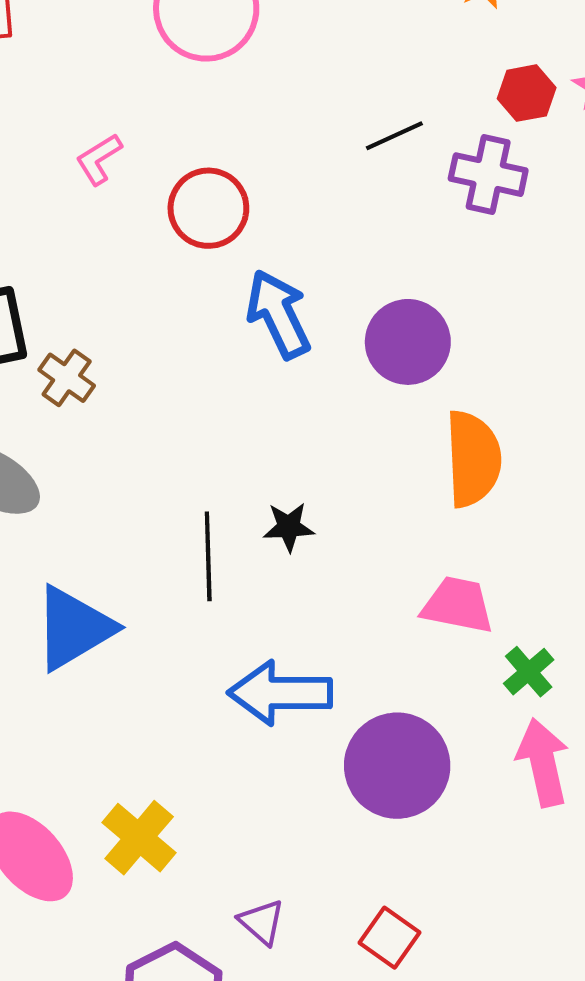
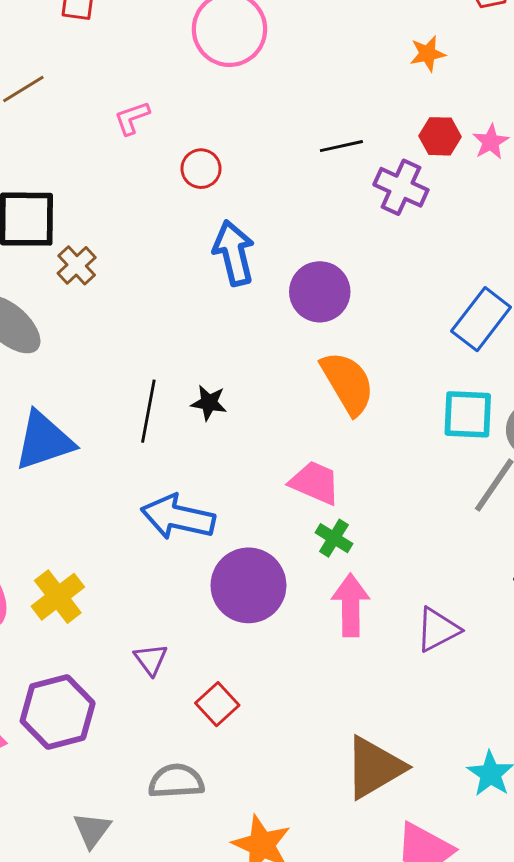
red circle: (208, 208) -> (201, 169), size x0.7
orange semicircle: (473, 459) -> (348, 383), turned -40
green cross: (529, 672) -> (334, 538), moved, turned -30
purple triangle: (262, 922) -> (151, 659), moved

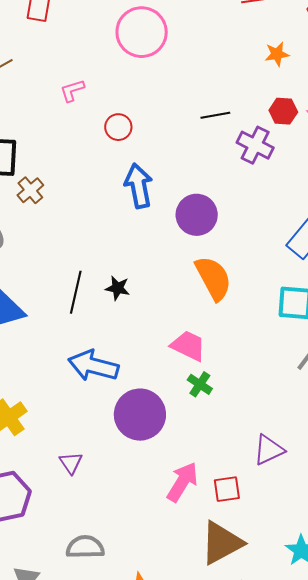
pink arrow: (351, 605) -> (182, 482), moved, turned 30
red square: (217, 704) -> (227, 489), moved, turned 32

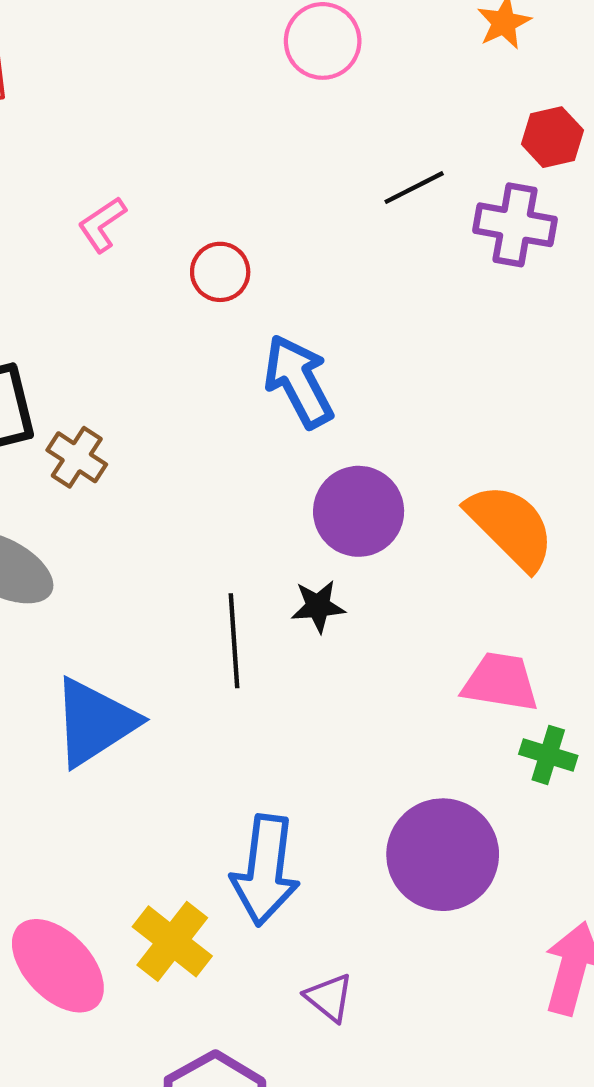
pink circle: (142, 32) -> (323, 41), moved, size x0.7
purple circle: (197, 215) -> (359, 511), moved
blue arrow: (93, 366) -> (265, 870), moved, turned -81

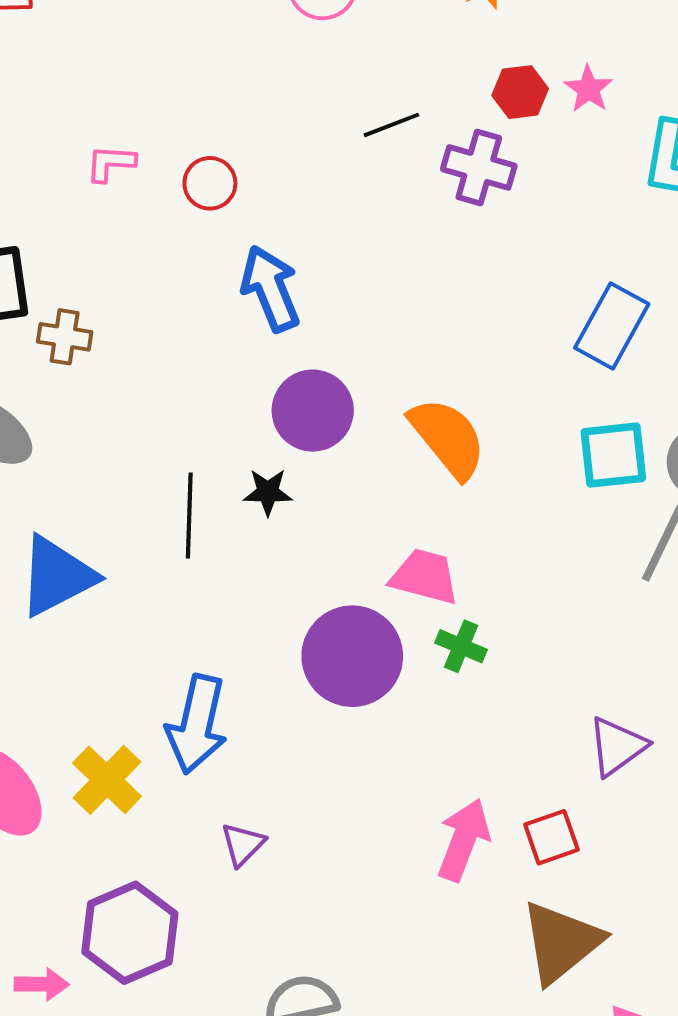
pink L-shape: (102, 224) -> (111, 163), moved, turned 32
brown cross: (77, 457) -> (65, 337), turned -30
purple circle: (443, 855) -> (352, 656), moved
purple triangle: (329, 997) -> (243, 844), turned 30

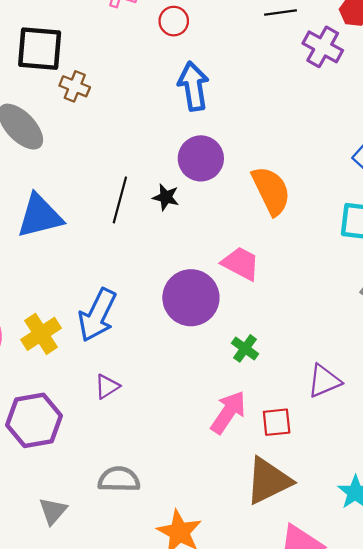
green cross: (461, 646) -> (245, 348), moved

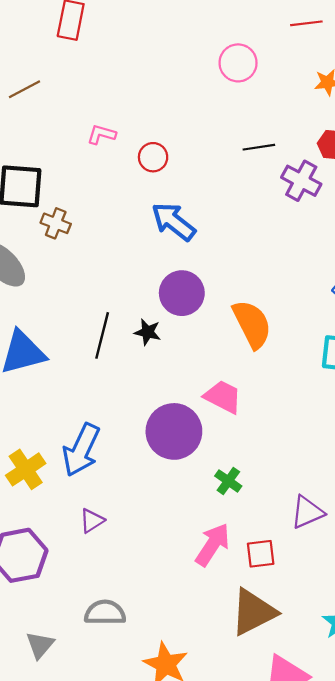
blue arrow: (193, 86) -> (173, 222), turned -42

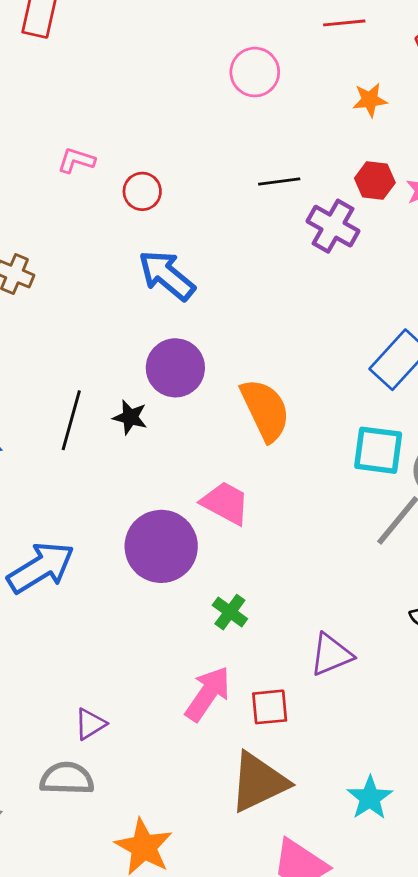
blue arrow: (81, 450) -> (41, 568), turned -148
purple triangle: (92, 521) -> (90, 724), moved

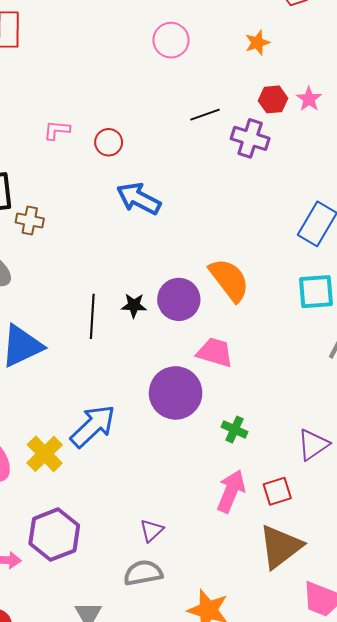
purple circle: (175, 368) -> (179, 299), moved

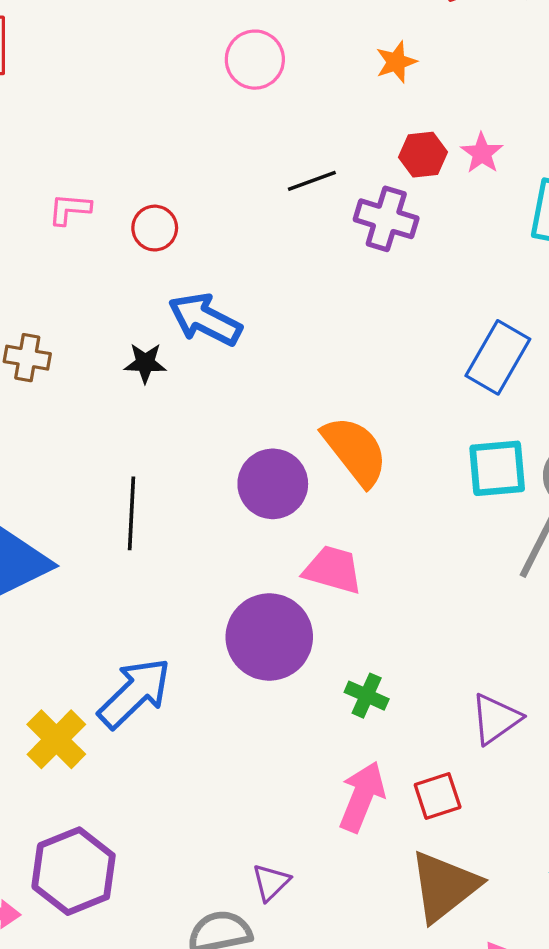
black star: (134, 305) -> (145, 363), moved
purple triangle: (152, 530) -> (271, 882), moved

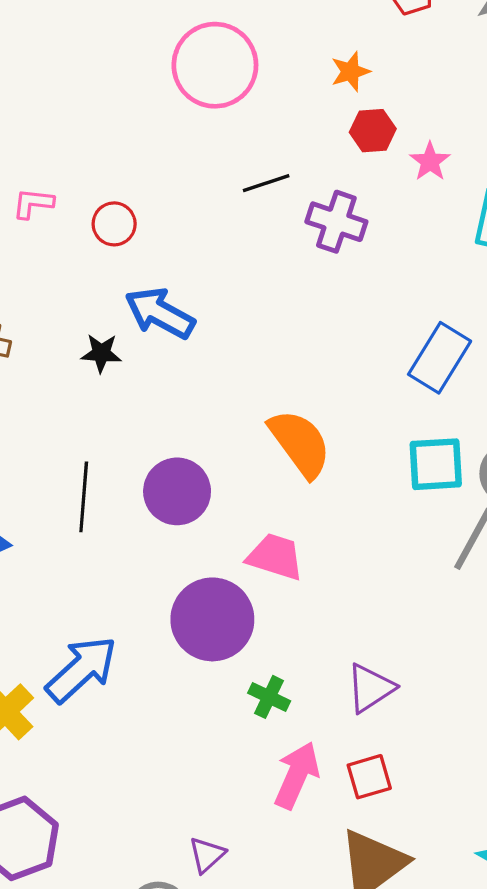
pink circle: (255, 60) -> (215, 65), size x1.5
red hexagon: (423, 155) -> (373, 131), moved
purple circle: (273, 484) -> (177, 491), moved
green cross: (367, 696) -> (269, 697), moved
purple triangle: (496, 719) -> (370, 688), moved

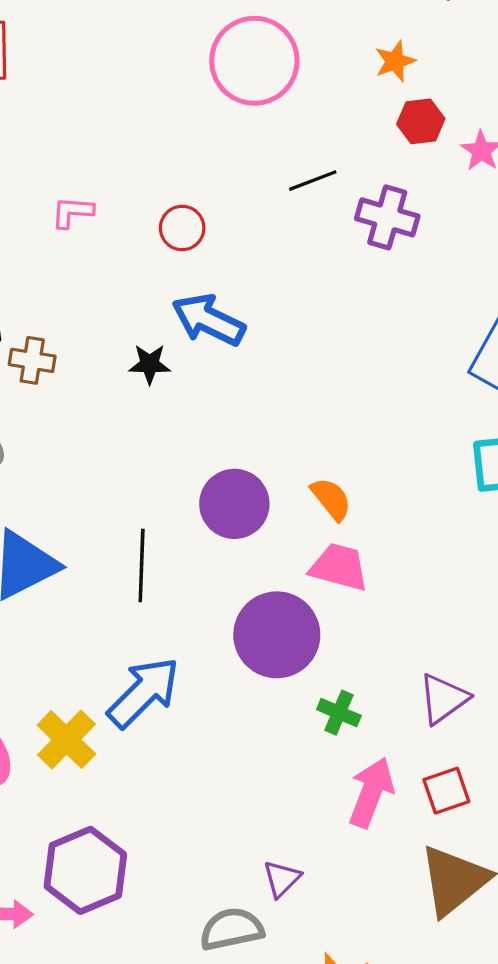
red circle: (114, 224) -> (182, 228), moved
orange semicircle: (300, 443) -> (331, 499), moved, size x0.6
black line: (84, 497) -> (142, 565), moved

